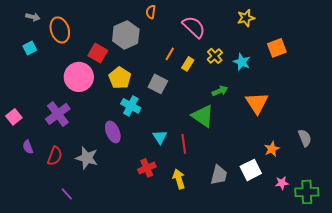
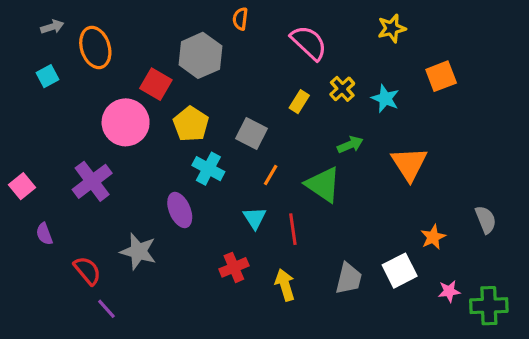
gray arrow: (33, 17) -> (52, 27), turned -32
orange line: (170, 54) -> (271, 175), moved
red semicircle: (55, 156) -> (87, 271), moved, turned -60

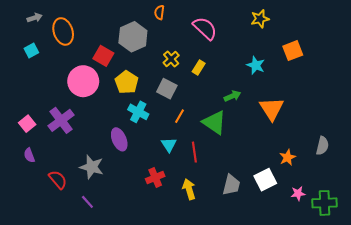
yellow cross: (342, 89) -> (171, 59), moved
pink square: (22, 186) -> (27, 124), moved
gray semicircle: (486, 220) -> (322, 146), turned 36
purple line: (106, 309) -> (87, 202), moved

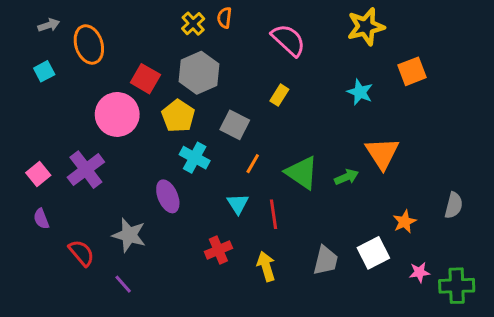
yellow star: (260, 19) -> (366, 27), size x1.4
gray hexagon: (133, 37) -> (199, 73), moved
yellow cross: (171, 59) -> (193, 24), moved
green arrow: (232, 96) -> (346, 177), moved

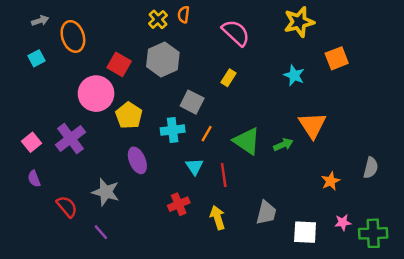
yellow pentagon: (178, 116) -> (129, 115), moved
cyan cross: (195, 158) -> (173, 130), moved, turned -35
white square: (373, 253) -> (305, 232), moved, turned 30

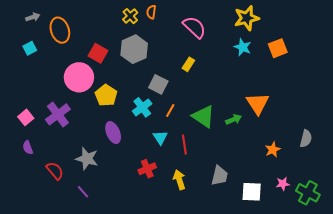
cyan star: (294, 75) -> (243, 47), moved
cyan cross: (173, 130) -> (142, 107), turned -30
green cross: (373, 233) -> (308, 193), turned 30

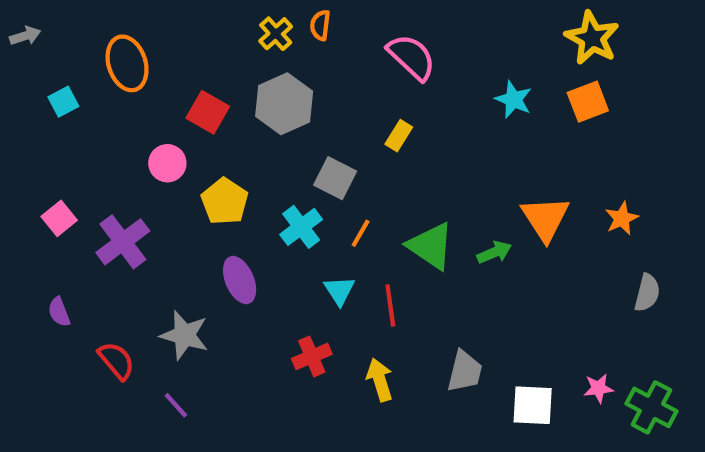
gray arrow: (33, 17) -> (25, 36), moved
yellow star: (247, 18) -> (592, 38), moved, turned -30
pink circle: (79, 77) -> (167, 163), size x0.6
pink square: (26, 117) -> (59, 218), moved
orange star: (273, 150) -> (622, 218), moved

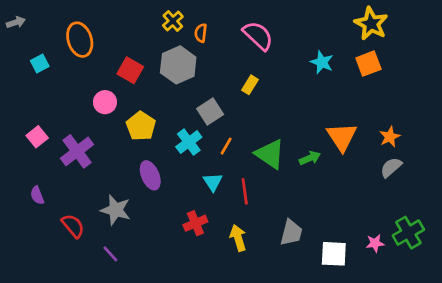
orange semicircle: (320, 25) -> (201, 33), moved
gray square: (335, 178) -> (210, 111), turned 30
gray semicircle: (647, 293) -> (391, 167), moved, turned -145
green cross: (651, 407) -> (408, 233), moved, turned 32

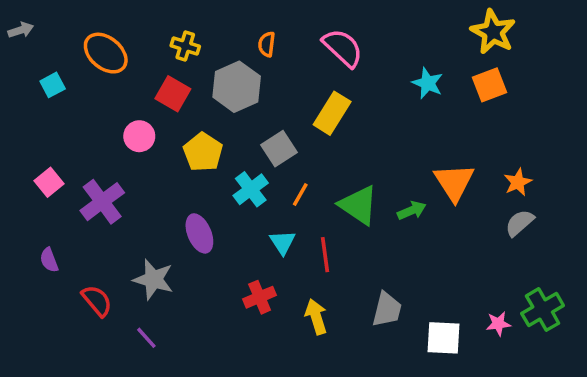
yellow cross: (173, 21) -> (185, 46), moved, turned -30
orange ellipse: (80, 40) -> (106, 53), turned -32
yellow rectangle: (250, 85) -> (332, 113), size x1.6
yellow pentagon: (141, 126) -> (203, 152), moved

